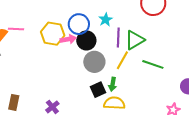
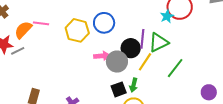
cyan star: (106, 20) -> (167, 16), moved
pink arrow: (68, 39) -> (102, 56), moved
black circle: (86, 40) -> (131, 48), moved
green line: (153, 64) -> (175, 68), turned -75

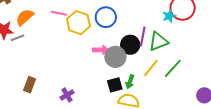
pink line: (41, 23) -> (59, 13), moved
yellow line: (145, 62) -> (151, 68), moved

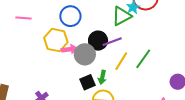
yellow hexagon: (78, 23) -> (56, 40), moved
purple line: (143, 36) -> (112, 42), moved, turned 66
green triangle: (158, 41) -> (122, 16), moved

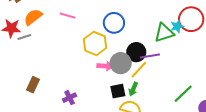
pink arrow: (69, 49) -> (105, 66), moved
green line: (143, 59) -> (183, 94), moved
yellow line: (121, 61) -> (139, 70), moved

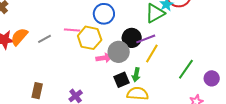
pink line: (68, 16) -> (72, 30), moved
orange semicircle: (33, 17) -> (19, 37), moved
gray line: (24, 37) -> (45, 39), moved
yellow line: (139, 70) -> (152, 54), moved

